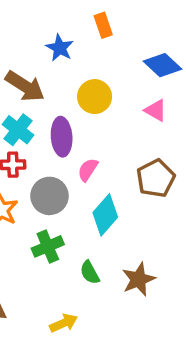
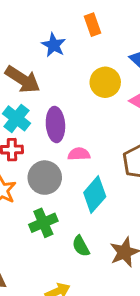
yellow circle: (95, 97) -> (105, 82), moved
pink semicircle: (88, 170) -> (79, 154), turned 55

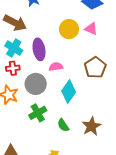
yellow circle: (105, 82) -> (69, 29), moved

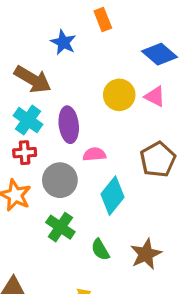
green cross: (38, 113) -> (60, 227), turned -30

